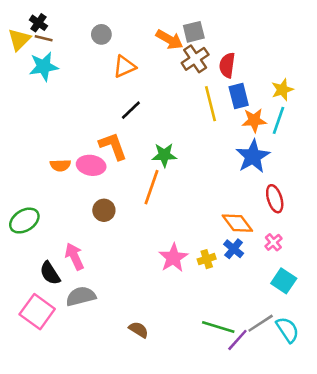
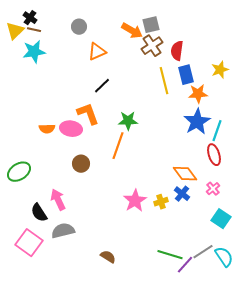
cyan line: (279, 120) -> (217, 131), moved

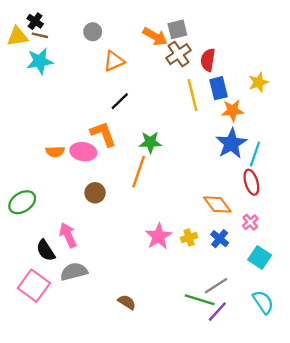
yellow triangle: (15, 31) -> (17, 36), turned 36
blue cross: (182, 194) -> (220, 239), moved
gray line: (203, 252) -> (216, 286), moved

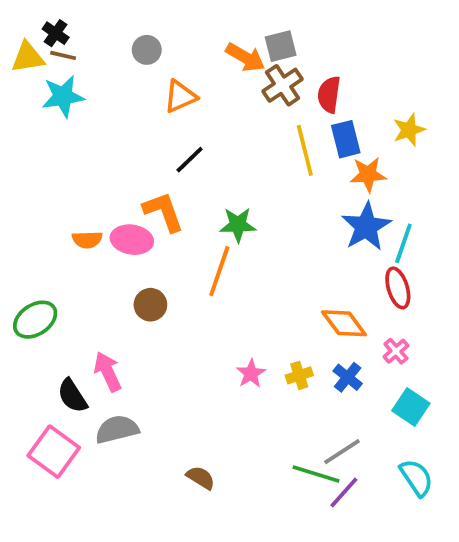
pink star: (159, 236) -> (251, 374), size x0.7

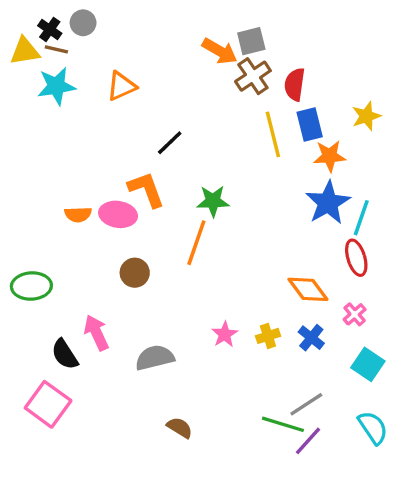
gray circle: (147, 50) -> (83, 23), moved
orange triangle: (180, 96) -> (121, 86), moved
green ellipse: (35, 320) -> (31, 286), turned 30
gray semicircle: (117, 429) -> (155, 358), moved

